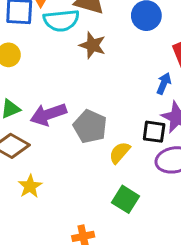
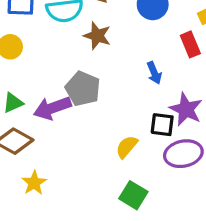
blue arrow: (164, 83) -> (154, 73), moved, turned 135
gray pentagon: (90, 126) -> (83, 89), moved

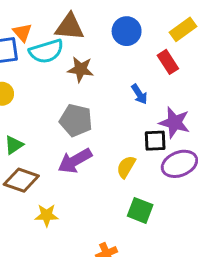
purple arrow: (52, 108) -> (75, 161), moved
yellow star: (34, 183) -> (47, 215), turned -30

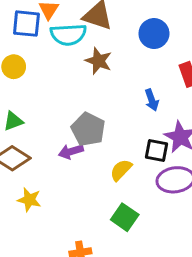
gray pentagon: (76, 120) -> (88, 129), moved
purple arrow: (75, 161) -> (71, 152), size x0.7

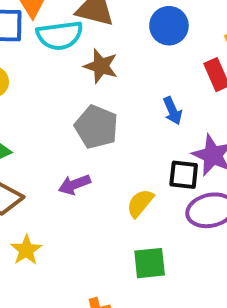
gray pentagon: (88, 129) -> (96, 127), moved
yellow star: (29, 200) -> (26, 250), turned 30
green square: (125, 217) -> (150, 263), turned -36

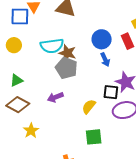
blue circle: (169, 26) -> (102, 39), moved
cyan semicircle: (60, 35) -> (52, 46), moved
brown star: (101, 66) -> (67, 53), moved

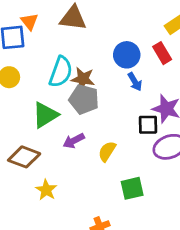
cyan semicircle: (52, 46) -> (61, 72), turned -55
green triangle: (16, 80) -> (45, 115), moved, size x1.5
yellow semicircle: (89, 107) -> (107, 151), moved

